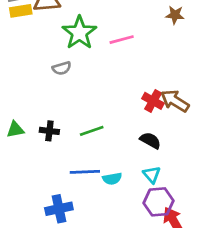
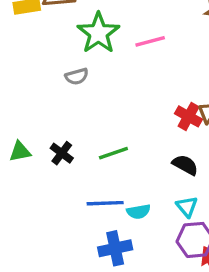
black cross: (49, 131) -> (62, 153), turned 30
blue cross: (59, 209) -> (115, 248), moved

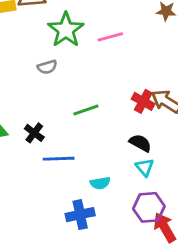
green line: (113, 153) -> (86, 110), moved
blue line: (105, 203) -> (59, 159), moved
cyan triangle: (187, 207) -> (145, 167), moved

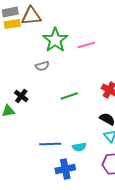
black cross: (34, 133) -> (21, 96), moved
blue line: (59, 159) -> (50, 144), moved

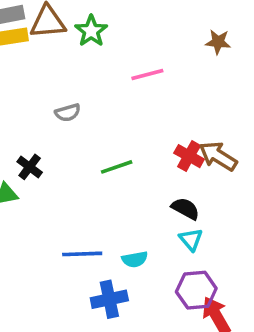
green star: (55, 40) -> (91, 31), moved, size x0.7

